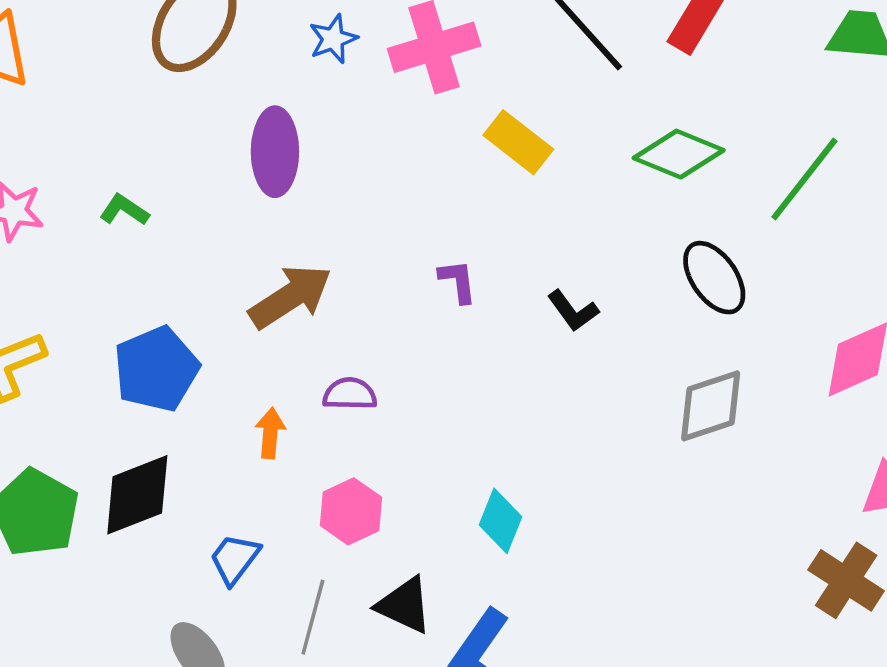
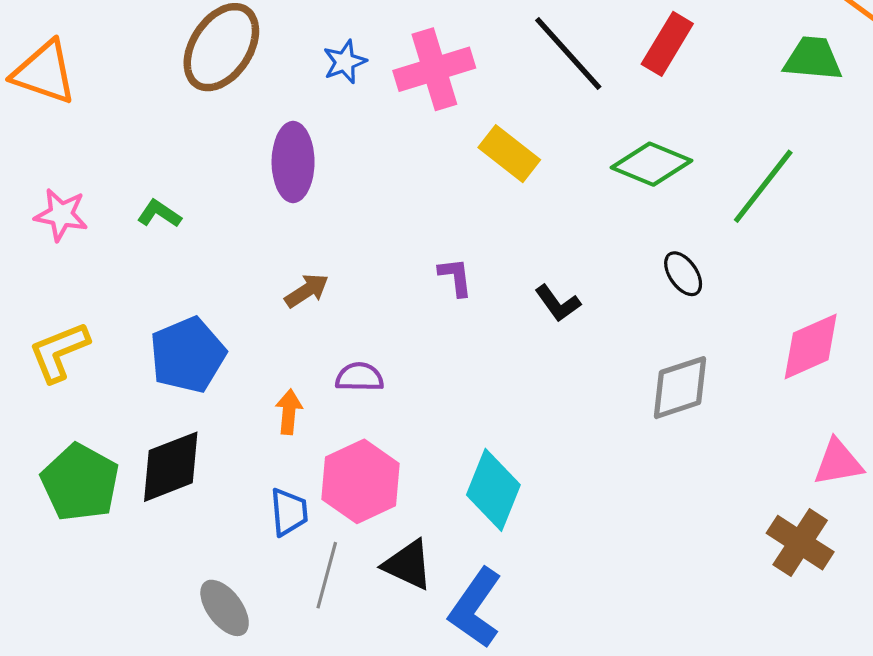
black ellipse: (714, 278) -> (683, 274), size x0.7
brown arrow: (290, 297) -> (307, 291), size x0.6
pink hexagon: (351, 511) -> (361, 481), size x1.4
cyan diamond: (501, 521) -> (493, 490), size x1.4
blue trapezoid: (235, 559) -> (289, 512), moved, turned 138

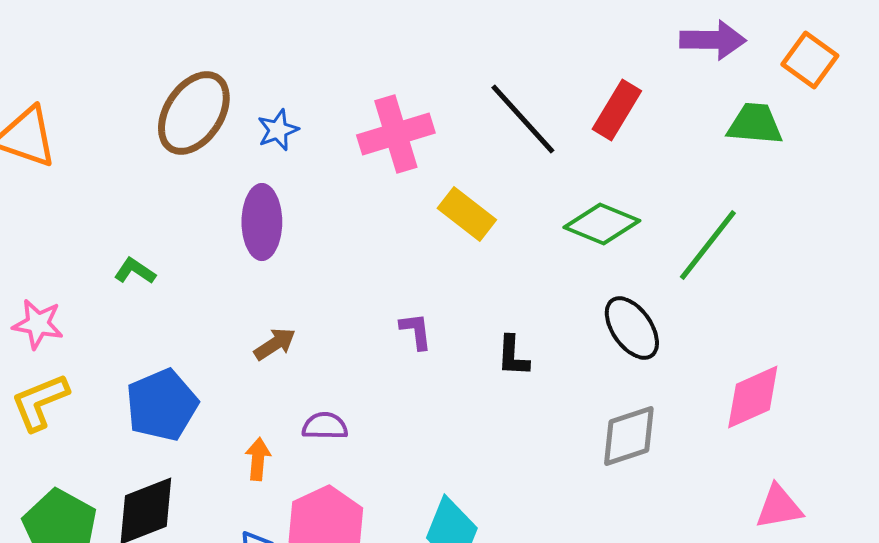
blue star: (345, 62) -> (278, 130), moved
pink star: (61, 215) -> (38, 324), moved
black ellipse: (683, 274) -> (632, 328), size x1.5
black L-shape: (558, 303) -> (513, 356), turned 39

